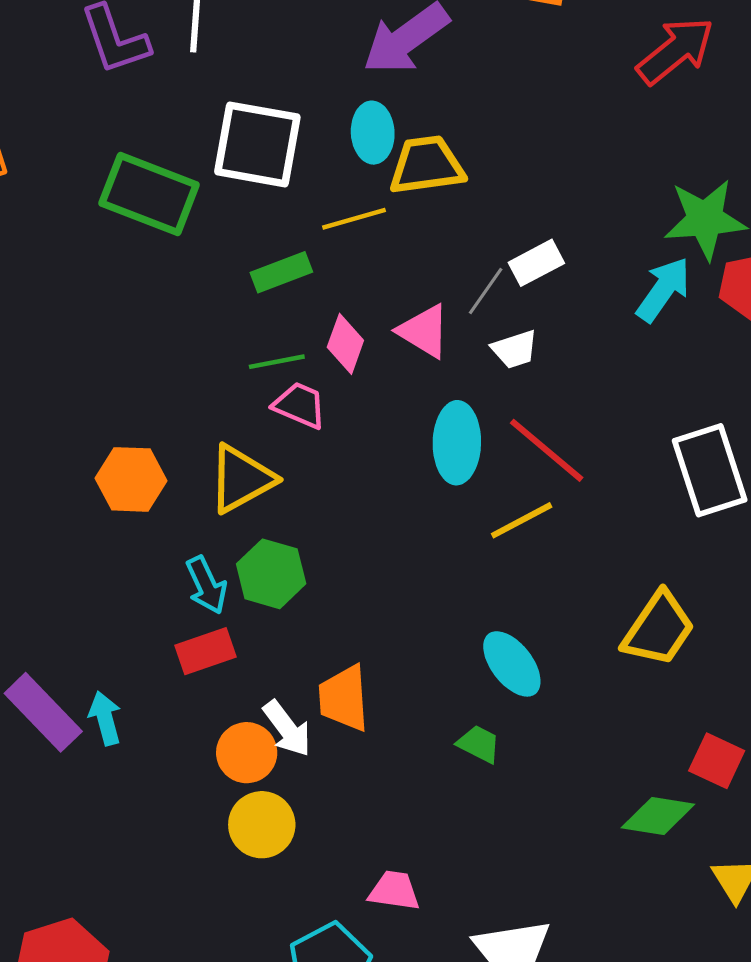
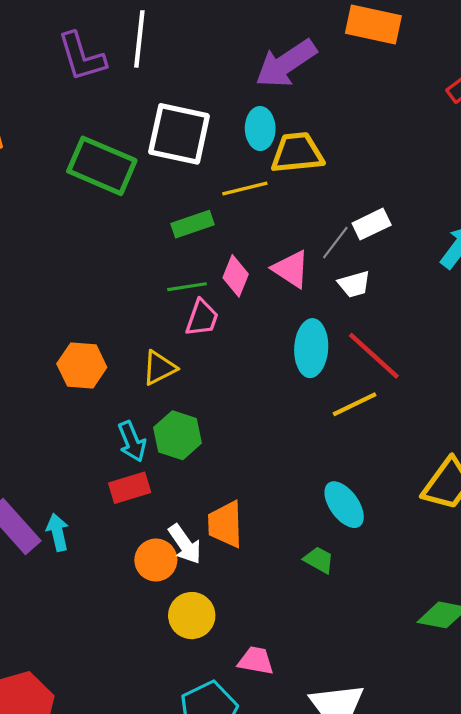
pink trapezoid: (300, 405) -> (202, 318), turned 84
yellow triangle: (241, 479) -> (159, 368), size x0.7
yellow circle: (262, 825) -> (192, 616), moved

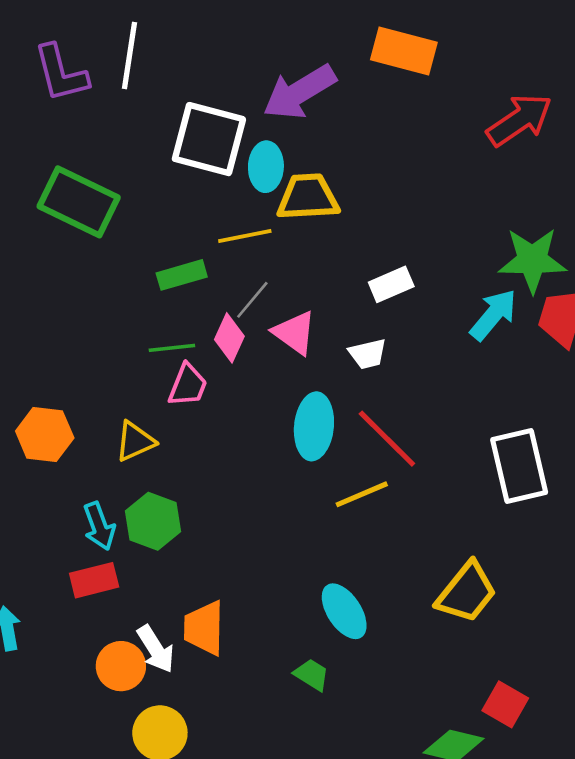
white square: (179, 134) -> (209, 139), moved
gray line: (335, 243) -> (252, 300), moved

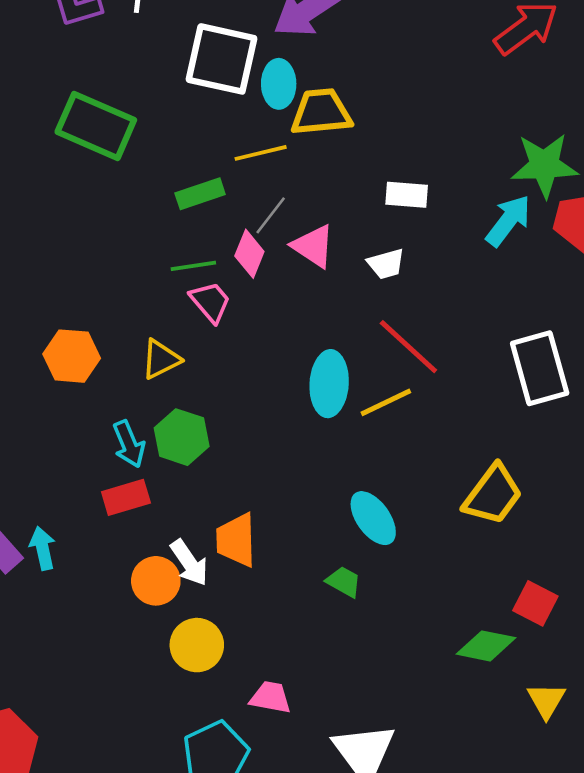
white rectangle: (391, 284) -> (407, 195), turned 30
pink trapezoid: (188, 385) -> (210, 302), turned -60
cyan ellipse: (314, 426) -> (329, 384), moved

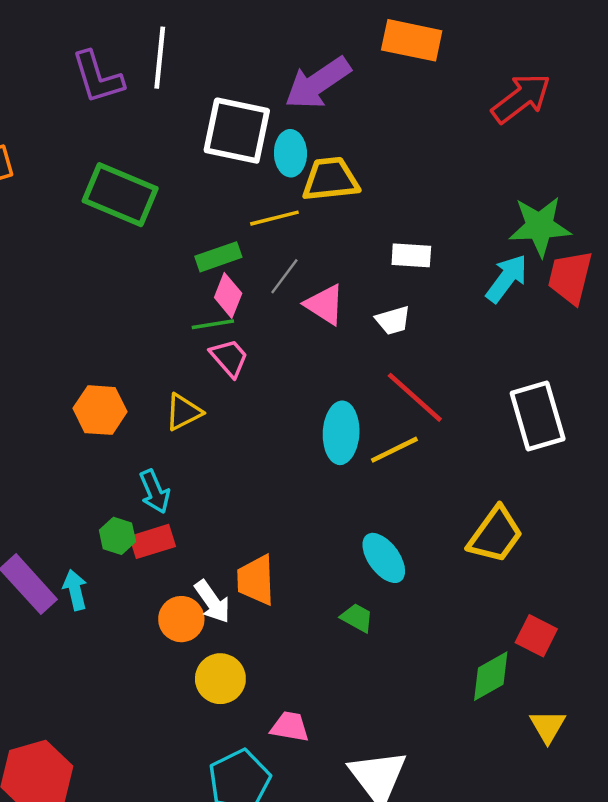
pink diamond: (249, 254) -> (228, 295), moved
green hexagon: (182, 437) -> (117, 536), moved, size x0.7
green diamond: (486, 646) -> (491, 676), turned -40

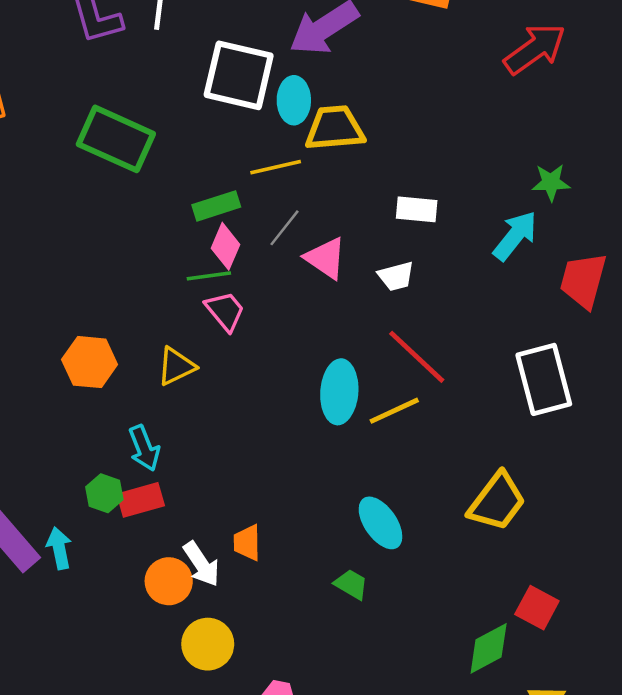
green star: (540, 226) -> (551, 182), size x0.6
red trapezoid: (570, 277) -> (583, 280), moved
orange trapezoid: (256, 580) -> (247, 543), size x0.7

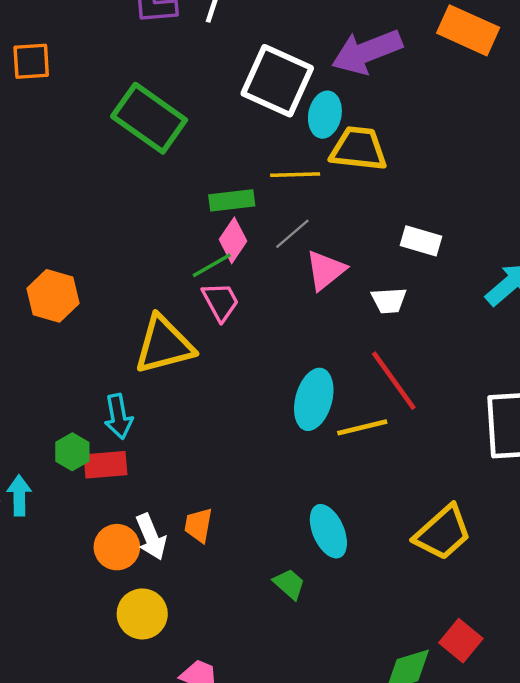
pink triangle: (326, 258) -> (326, 270), turned 36
green line: (209, 276) -> (212, 265), turned -33
orange hexagon: (90, 362) -> (53, 296), moved
yellow triangle: (176, 366) -> (164, 345), size x1.6

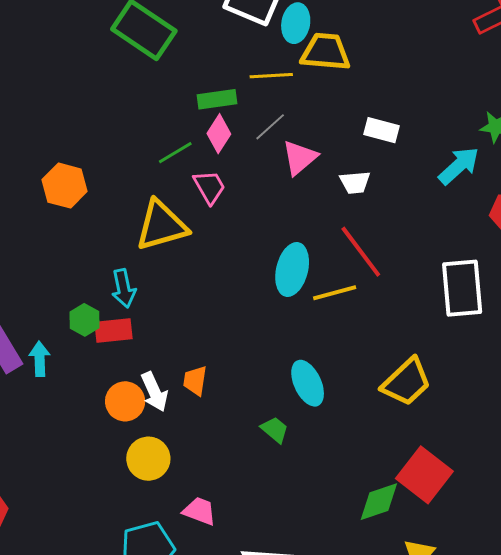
green line: (212, 265) -> (175, 153), moved
red square: (461, 641) -> (424, 475), size x1.5

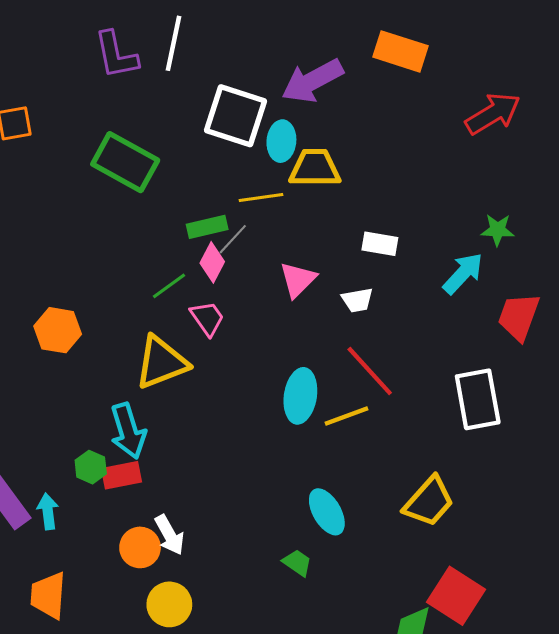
gray line: (270, 127) -> (233, 239), moved
cyan arrow: (124, 288) -> (128, 431), size x1.4
orange trapezoid: (195, 381) -> (48, 595), moved, size x1.5

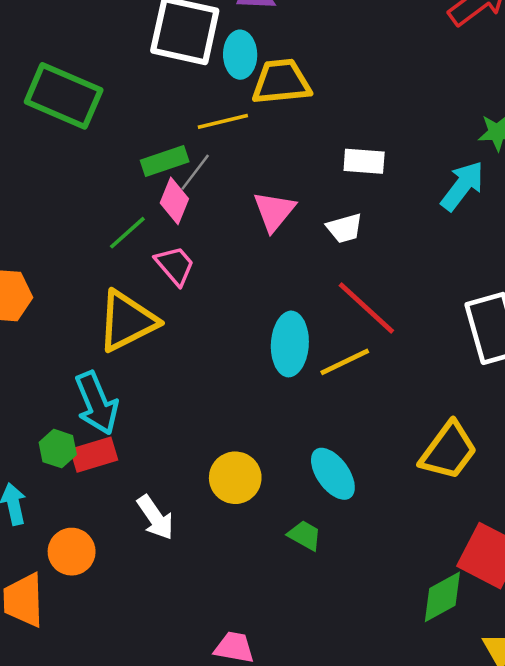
orange circle: (140, 547) -> (72, 552), moved
yellow circle: (169, 604) -> (235, 478), moved

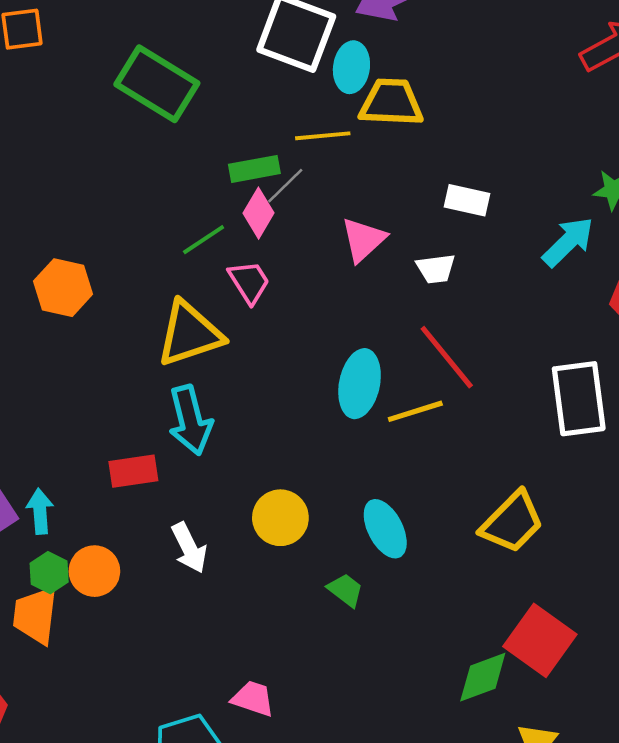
cyan arrow: (97, 403) -> (190, 420), moved
green hexagon: (58, 449) -> (49, 573), moved

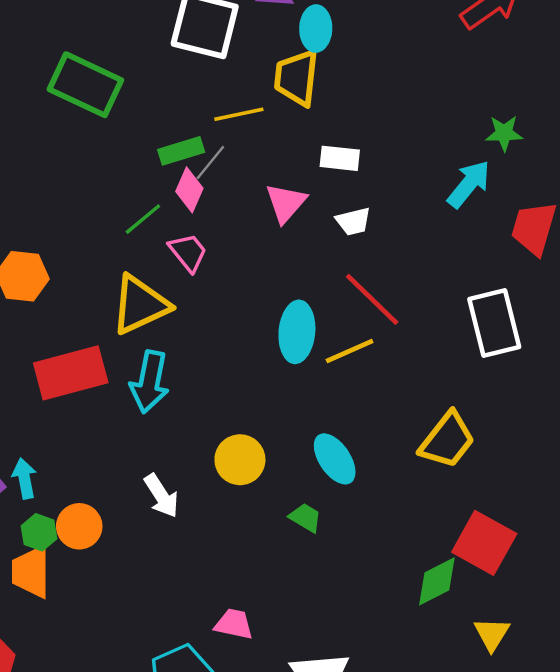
cyan ellipse: (351, 67) -> (316, 29), moved
yellow trapezoid: (391, 103) -> (297, 78), turned -80
white rectangle: (467, 200) -> (340, 158), moved
cyan arrow: (190, 420) -> (150, 382), turned 32
red rectangle: (133, 471) -> (71, 373), moved, size x1.6

